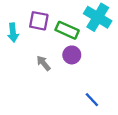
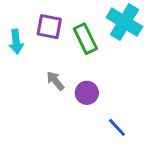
green rectangle: (67, 30) -> (85, 39), turned 40
purple circle: (72, 55) -> (87, 93), moved

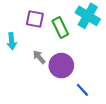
cyan arrow: (16, 42) -> (12, 41), moved
purple circle: (87, 93) -> (61, 66), size x1.5

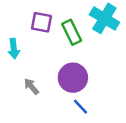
gray arrow: (39, 57) -> (31, 86), moved
blue line: (82, 90) -> (80, 107), moved

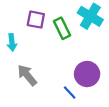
purple circle: (73, 78) -> (87, 74), moved
gray arrow: (31, 86) -> (27, 75), size x1.5

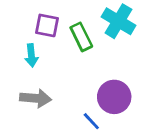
cyan arrow: (12, 42) -> (31, 55), moved
gray arrow: (27, 75) -> (36, 98), turned 135

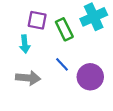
cyan cross: (118, 21) -> (94, 17), turned 35
blue line: (91, 121) -> (62, 64), moved

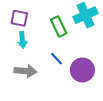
purple square: (37, 20) -> (19, 18), moved

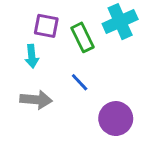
purple square: (19, 18) -> (46, 26), moved
purple circle: (82, 70) -> (116, 119), moved

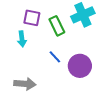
gray arrow: (36, 100) -> (25, 84), moved
purple circle: (116, 119) -> (80, 66), moved

